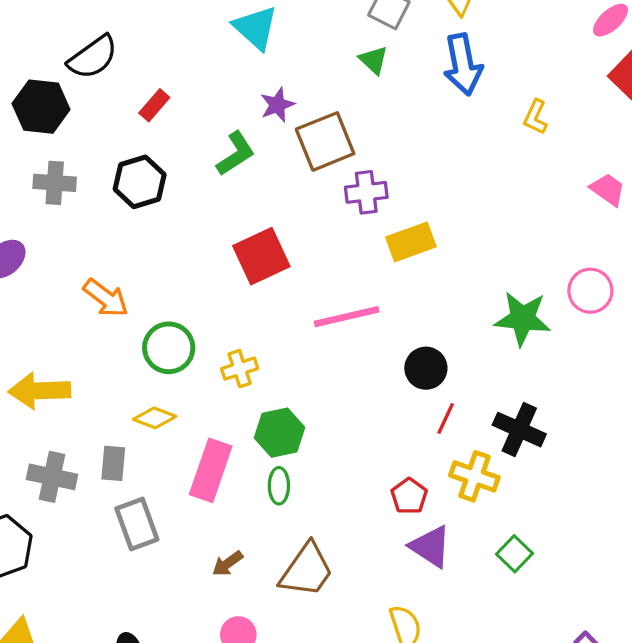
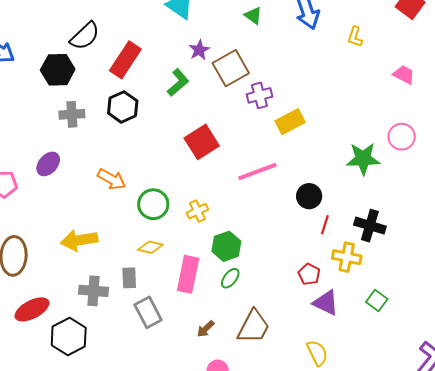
red rectangle: (154, 105) -> (125, 60), size x1.8
green ellipse: (279, 486) -> (230, 278), turned 45

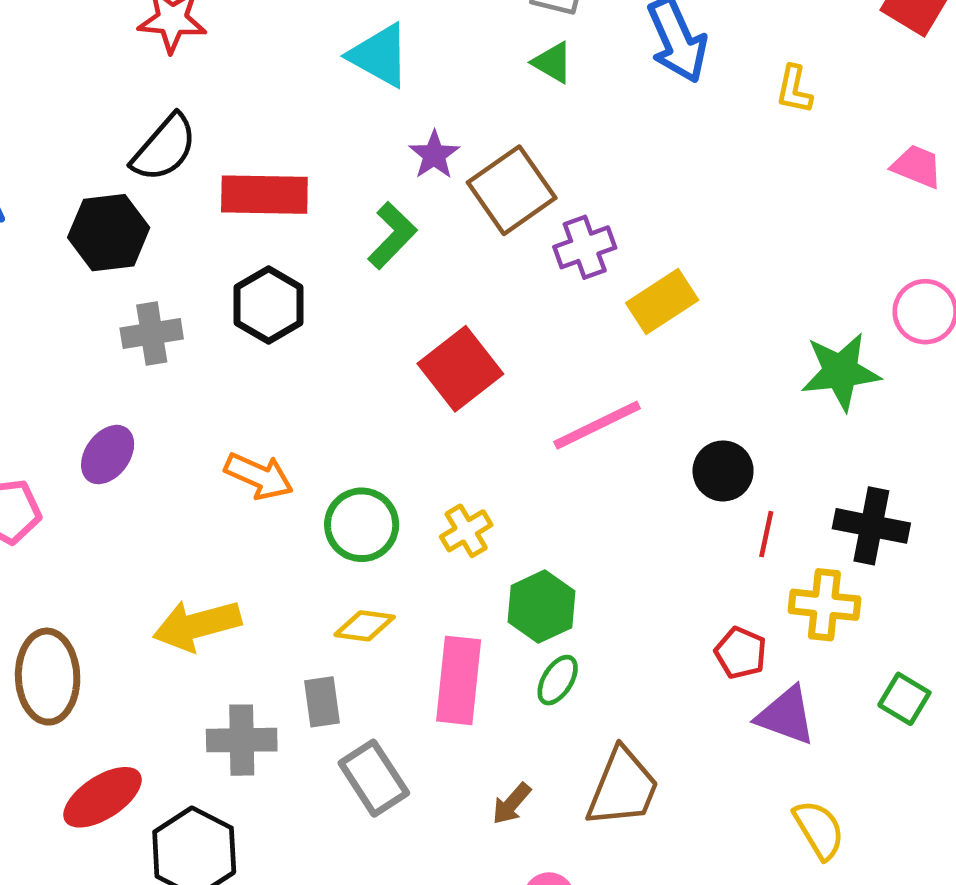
red rectangle: (125, 60) -> (264, 195), turned 63
yellow semicircle: (317, 353) -> (819, 830), moved

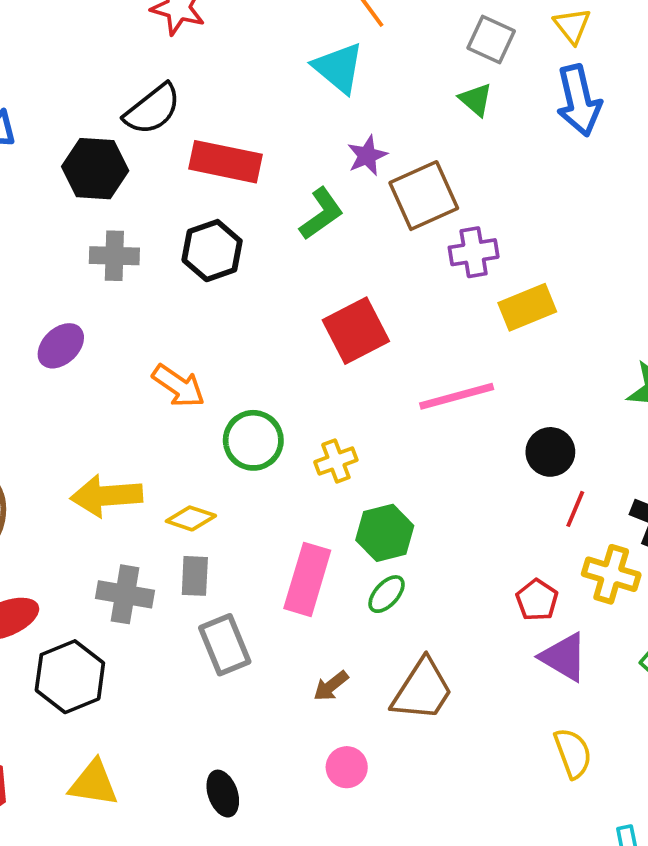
yellow diamond: (365, 626) -> (191, 518), moved

